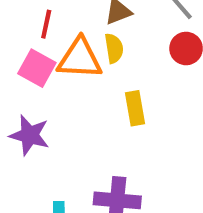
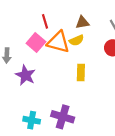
red line: (46, 24) -> (45, 21), turned -40
yellow semicircle: (114, 48) -> (77, 40), turned 64

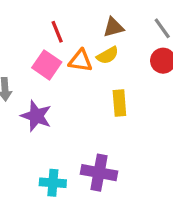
orange triangle: (58, 42) -> (80, 61), size x0.7

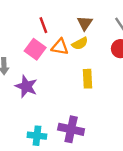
brown triangle: (113, 27) -> (85, 23), turned -42

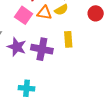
purple cross: (71, 129) -> (42, 49), moved

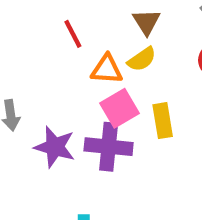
pink square: (24, 15) -> (120, 108), moved, turned 30

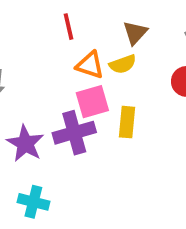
purple star: (55, 147) -> (25, 144), moved
purple cross: (109, 147) -> (74, 133), turned -36

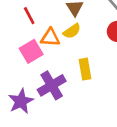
pink square: (92, 102) -> (31, 51), moved
purple star: (25, 144) -> (21, 101), turned 30

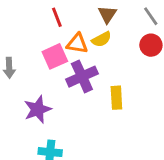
yellow rectangle: (85, 69) -> (116, 98), moved
purple cross: (52, 85) -> (82, 77), moved

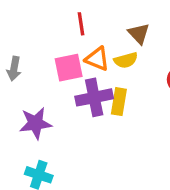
brown triangle: (107, 14) -> (139, 34), turned -30
yellow rectangle: (116, 98) -> (119, 102), moved

